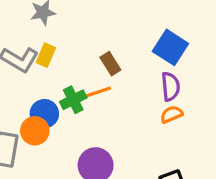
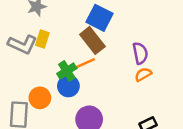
blue square: (170, 47) -> (100, 18), moved
brown rectangle: (110, 64) -> (92, 40), size x1.5
blue circle: (44, 114) -> (68, 86), moved

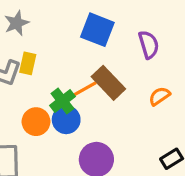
brown rectangle: (92, 40) -> (108, 83), moved
purple semicircle: (140, 53) -> (149, 45), moved
orange circle: (40, 98) -> (36, 122), moved

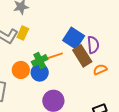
blue square: (97, 30) -> (74, 38), moved
purple semicircle: (149, 45) -> (93, 45), moved
brown rectangle: (108, 83) -> (82, 56), moved

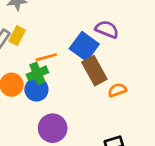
purple semicircle: (93, 45) -> (107, 29), moved, turned -66
orange line: (55, 56) -> (46, 57), moved

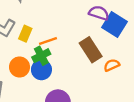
yellow rectangle: (17, 36) -> (25, 34), moved
blue square: (84, 46) -> (114, 25), moved

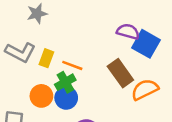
orange line: (48, 41) -> (72, 65), turned 42
orange semicircle: (112, 65) -> (145, 90), size x1.5

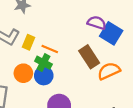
green cross: (65, 82) -> (43, 63), turned -35

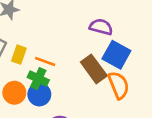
blue square: (111, 33) -> (116, 55), moved
orange semicircle: (109, 71) -> (119, 85), turned 95

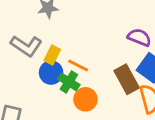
orange circle: (14, 93) -> (86, 99), moved
blue circle: (39, 94) -> (51, 73), moved

